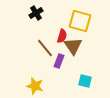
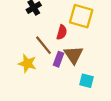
brown triangle: (73, 46) -> (74, 55), moved
yellow star: (35, 86) -> (27, 63), moved

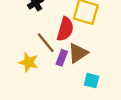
red semicircle: (62, 32) -> (65, 29), size x1.5
brown triangle: (74, 55) -> (78, 53), turned 30

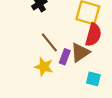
red semicircle: (65, 29) -> (93, 35), moved
yellow star: (29, 62) -> (44, 67), moved

